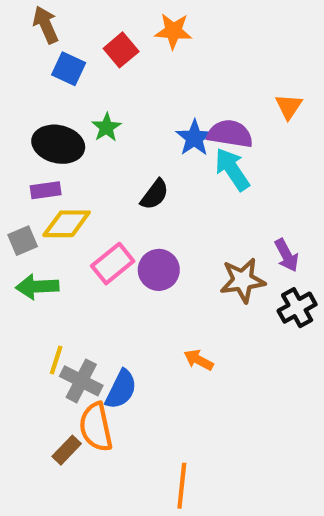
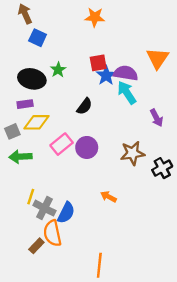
red square: (121, 50) -> (98, 63), moved, turned 30
orange triangle: (289, 106) -> (158, 58), size x1.5
purple arrow: (287, 255) -> (156, 118), moved

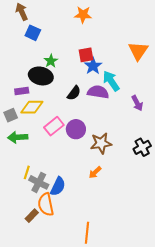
purple semicircle: (126, 73) -> (98, 92), moved
black ellipse: (32, 79) -> (41, 76), moved
brown star: (132, 153) -> (101, 143), moved
orange arrow: (108, 197) -> (95, 172), turned -72

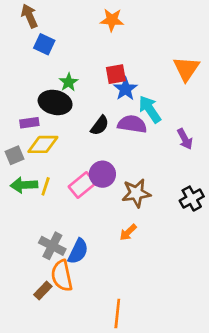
pink rectangle: (54, 126) -> (82, 185), moved
yellow line: (27, 172) -> (46, 186), moved

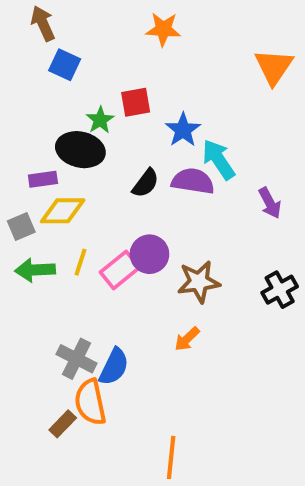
orange triangle: (186, 69) -> (274, 67), moved
red square: (116, 74) -> (136, 102), moved
yellow line: (46, 186) -> (80, 262), moved

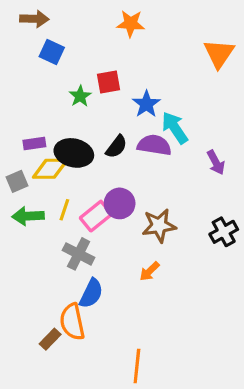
brown arrow: (43, 23) -> (34, 19), turned 116
black ellipse: (80, 150) -> (74, 153), moved
gray cross: (76, 359) -> (79, 254), moved

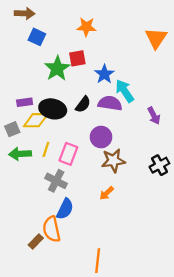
orange star: (131, 24) -> (86, 27), moved
green star: (80, 96) -> (57, 68), size x1.6
purple circle: (120, 203) -> (101, 137), moved
pink rectangle: (96, 216) -> (68, 154), turned -30

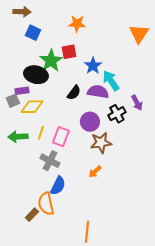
black ellipse: (53, 109) -> (36, 75), moved
gray square: (12, 129) -> (13, 101), moved
black cross: (159, 165) -> (117, 114), moved

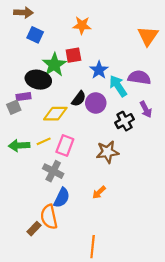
purple semicircle: (98, 92) -> (139, 77), moved
yellow diamond: (32, 107) -> (55, 114), moved
purple circle: (90, 122) -> (96, 103), moved
yellow line: (41, 133) -> (44, 141), turned 48
orange arrow: (95, 172) -> (99, 192), moved

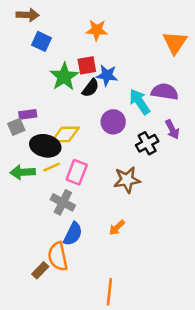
blue star: (99, 70) -> (107, 75), moved, turned -30
black ellipse: (38, 80) -> (45, 146), moved
black semicircle: (79, 99) -> (91, 88), moved

